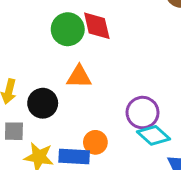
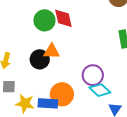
black circle: (43, 103) -> (40, 59), moved
orange circle: (95, 142) -> (62, 94), size x1.5

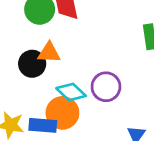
cyan diamond: (100, 90) -> (71, 92), moved

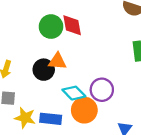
orange circle: (62, 113) -> (84, 110), moved

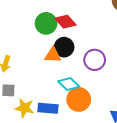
red diamond: (72, 25) -> (65, 22), turned -30
black circle: (44, 70) -> (64, 47), moved
purple circle: (102, 90) -> (95, 60), moved

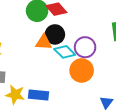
cyan diamond: (69, 84) -> (65, 52), moved
orange circle: (79, 99) -> (82, 70), moved

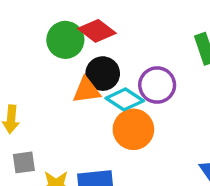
orange circle: (82, 70) -> (133, 129), moved

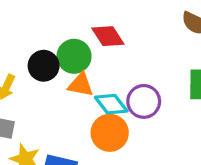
green circle: (65, 40) -> (74, 56), moved
black circle: (103, 74) -> (44, 66), moved

